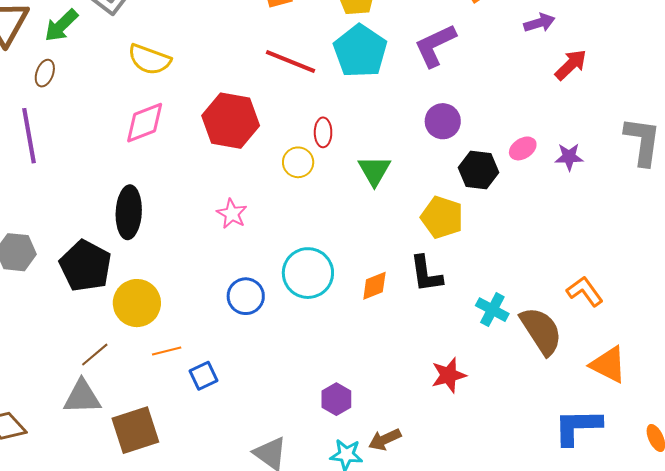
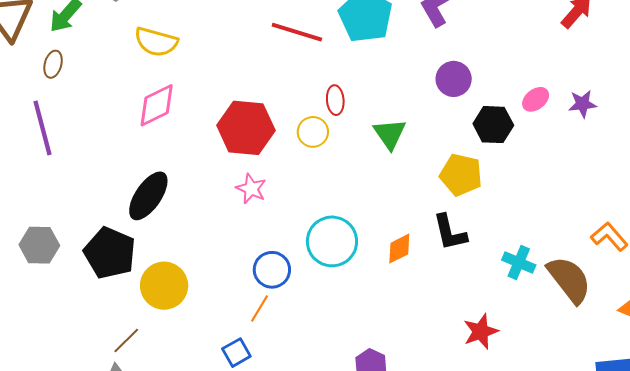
red hexagon: (231, 121) -> (246, 128), moved
black ellipse: (129, 212) -> (148, 196), turned 36
orange line: (167, 351) -> (259, 309), moved, turned -40

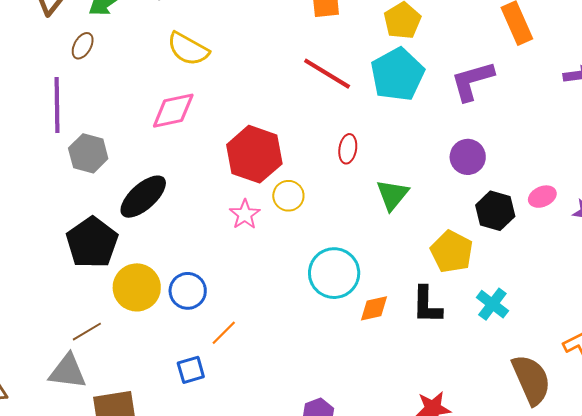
yellow circle: (313, 132) -> (288, 196), moved
cyan circle: (332, 241) -> (334, 273), moved
gray hexagon: (39, 245) -> (88, 153), moved
cyan cross: (519, 262) -> (492, 304), moved
blue circle: (272, 270) -> (188, 291), moved

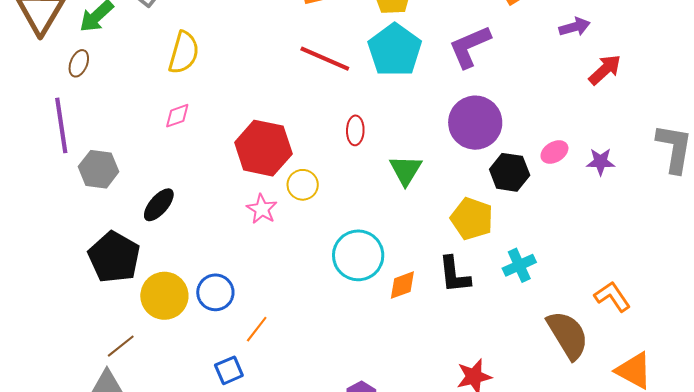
yellow semicircle: (188, 49) -> (184, 53), turned -96
pink diamond: (173, 111) -> (177, 116), size x0.6
purple circle: (468, 157) -> (475, 123), size x1.5
black ellipse: (143, 197) -> (159, 205), size x0.7
cyan cross: (492, 304) -> (519, 265), turned 36

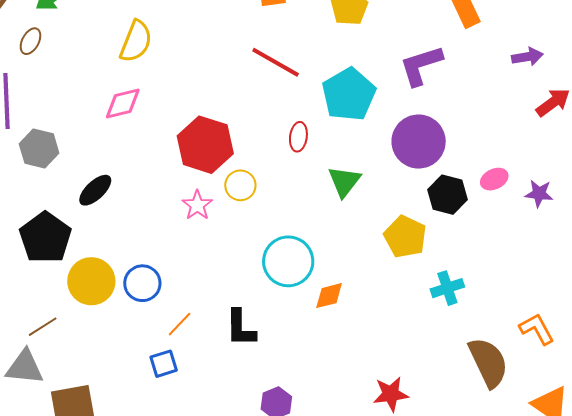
cyan pentagon: (395, 50) -> (349, 94), moved
pink diamond: (177, 116) -> (123, 103), size x1.4
black L-shape: (454, 275) -> (240, 328), moved
blue square: (229, 370) -> (164, 364), moved

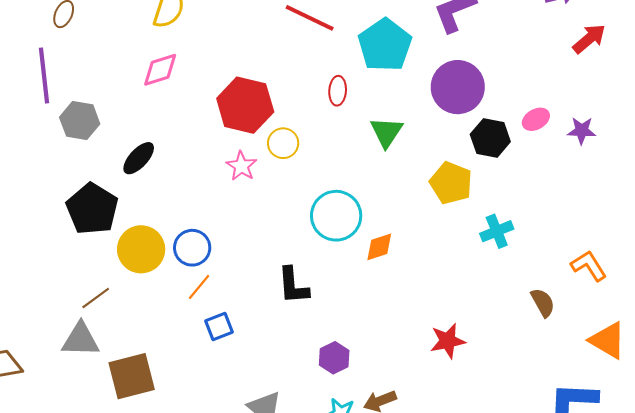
orange line: (180, 324) -> (199, 287), moved
brown semicircle: (488, 362) -> (543, 303), size x0.6

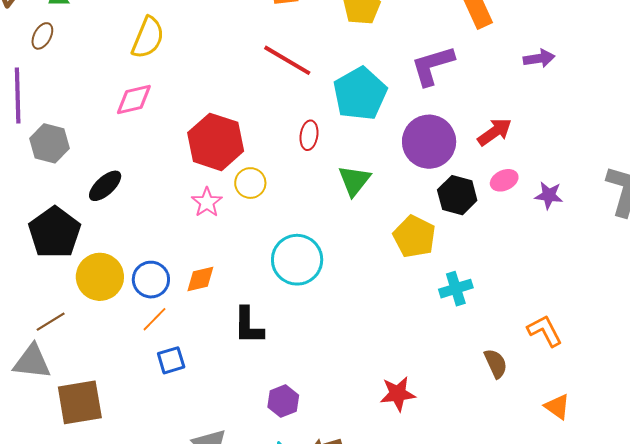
red arrow: (589, 39) -> (495, 132), moved
orange diamond: (379, 247) -> (200, 279), moved
orange triangle: (608, 340) -> (557, 407), size x0.7

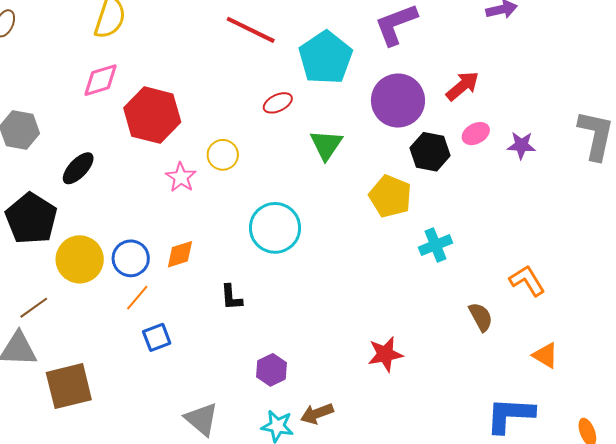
red ellipse: (309, 135) -> (278, 103), turned 60
red hexagon: (216, 142) -> (152, 115), moved
black L-shape: (248, 326) -> (231, 297), size x0.7

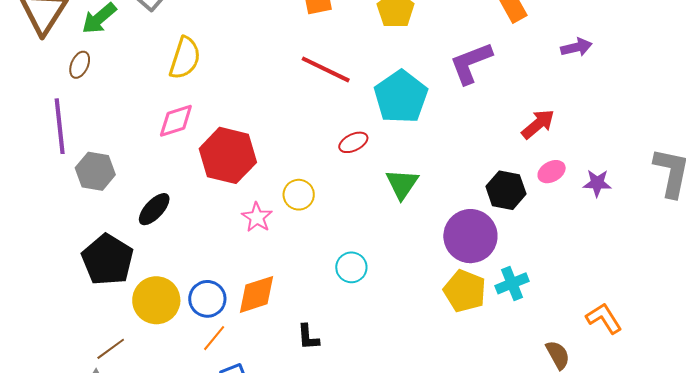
purple circle: (398, 101) -> (470, 236), moved
yellow pentagon: (390, 196) -> (465, 291), moved
cyan circle: (275, 228) -> (351, 267), size x0.6
orange diamond: (180, 254) -> (257, 294), size x1.4

